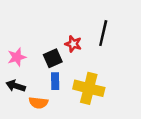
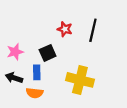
red star: (73, 44) -> (65, 29), moved
blue rectangle: (55, 81) -> (37, 72), moved

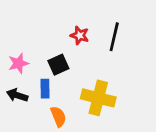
orange semicircle: (35, 93) -> (58, 117), moved, turned -119

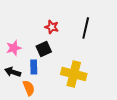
red star: (80, 35) -> (52, 27), moved
orange semicircle: (58, 117) -> (29, 88), moved

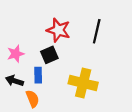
red star: (52, 27) -> (58, 30), size x1.5

